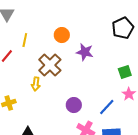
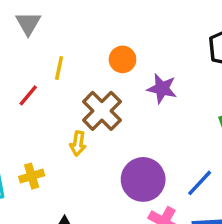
purple circle: (74, 105) -> (143, 179), size x1.6

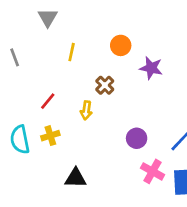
red line: (28, 95) -> (48, 101), moved
brown cross: (102, 111) -> (105, 85), size x0.6
purple circle: (143, 179) -> (137, 138), size x0.6

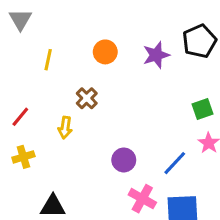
purple star: (151, 68) -> (156, 55), moved, turned -30

